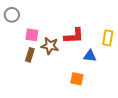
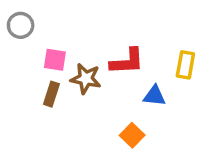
orange square: (77, 79) -> (132, 135), turned 32

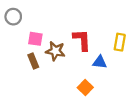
red L-shape: (127, 61) -> (82, 40), turned -90
brown rectangle: (51, 94) -> (33, 61), turned -40

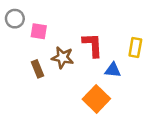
pink square: (35, 39) -> (39, 31), moved
orange square: (85, 88) -> (96, 99), size x1.5

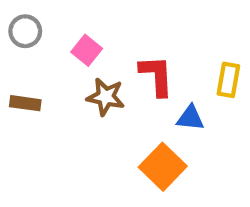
pink square: (39, 31) -> (87, 50), moved, turned 30
brown rectangle: (37, 69) -> (25, 103), moved, turned -60

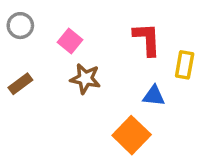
red L-shape: (156, 76) -> (147, 39), moved
brown rectangle: (25, 103) -> (20, 84), turned -45

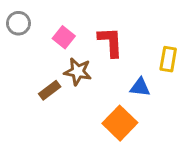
red L-shape: (147, 39) -> (110, 42), moved
brown rectangle: (20, 84) -> (50, 90), moved

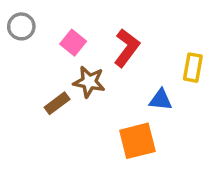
red L-shape: (110, 42) -> (127, 48), turned 40
orange square: (120, 123) -> (137, 141), turned 32

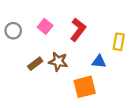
gray circle: (21, 26) -> (13, 31), moved
brown star: (89, 82) -> (58, 62), moved

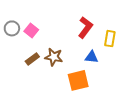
pink square: (45, 26) -> (31, 30), moved
red L-shape: (78, 30) -> (85, 27), moved

